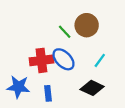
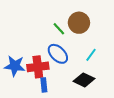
red cross: (41, 60) -> (38, 67), moved
blue star: (18, 87) -> (15, 66), moved

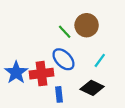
blue star: (15, 66) -> (16, 72), turned 30
blue rectangle: (44, 85) -> (59, 94), moved

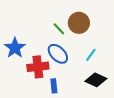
blue star: (16, 72) -> (15, 48), moved
black diamond: (92, 88) -> (96, 80), moved

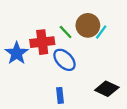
cyan line: (91, 55) -> (101, 32), moved
red cross: (38, 67) -> (42, 42), moved

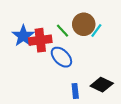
blue star: (17, 53) -> (23, 36), moved
blue rectangle: (60, 95) -> (75, 91), moved

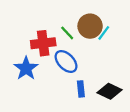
blue star: (23, 36) -> (26, 68), moved
blue rectangle: (75, 91) -> (81, 89), moved

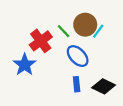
red cross: (43, 43) -> (41, 41), turned -30
blue ellipse: (66, 61) -> (78, 56), moved

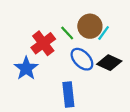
blue rectangle: (77, 84) -> (68, 94), moved, size x1.5
black diamond: (104, 86) -> (109, 63), moved

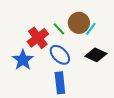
blue ellipse: (82, 59) -> (60, 55), moved

